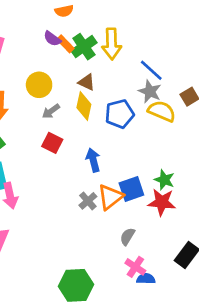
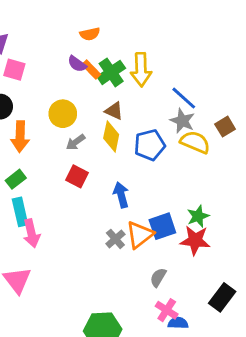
green star: (164, 180) -> (198, 216), turned 30

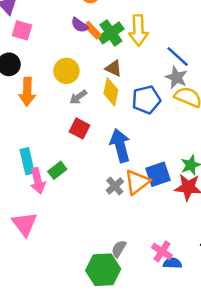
green rectangle: (16, 179) -> (57, 170), moved
blue arrow: (121, 195) -> (120, 145), size x1.4
gray semicircle: (158, 277) -> (119, 249), moved

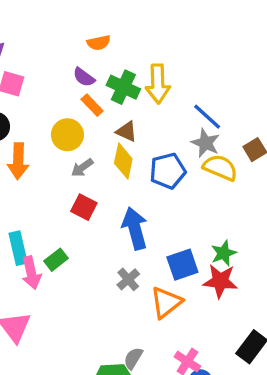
orange rectangle: (93, 30) -> (92, 105), moved
green cross: (111, 33) -> (123, 87), turned -30
orange triangle: (137, 182) -> (166, 302), moved

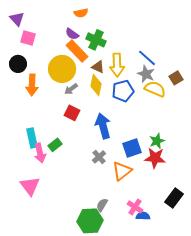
yellow arrow: (158, 84) -> (117, 65), moved
orange rectangle: (92, 105) -> (77, 51), size x1.6
yellow circle: (67, 135) -> (62, 69), size x1.4

